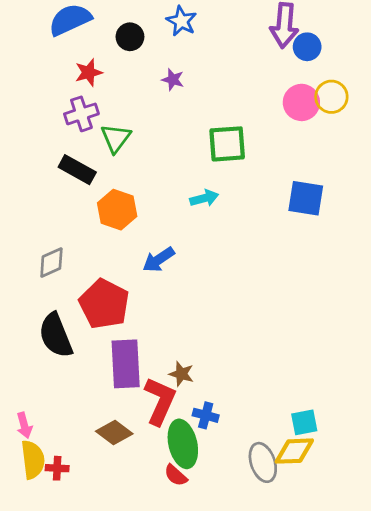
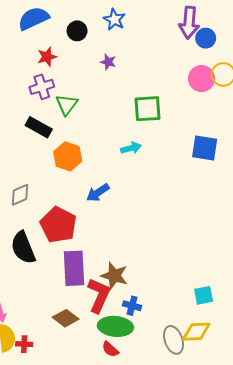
brown star: (181, 374) -> (114, 276), size x1.5
cyan square: (304, 422) -> (204, 295), moved
green ellipse: (183, 444) -> (115, 326), turned -72

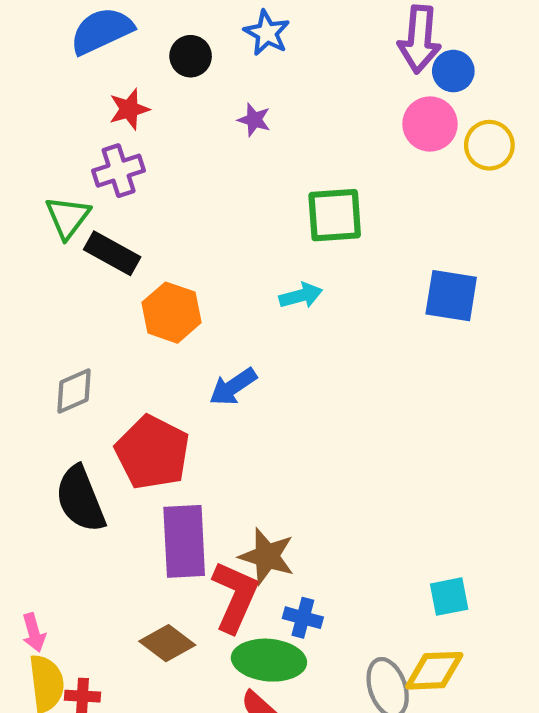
pink circle: (202, 79) -> (430, 124), moved
green triangle: (67, 104) -> (68, 217), moved

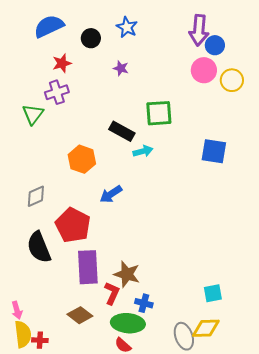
black rectangle: (112, 253) -> (122, 131), moved
red L-shape: (235, 597) -> (112, 293), size x0.7

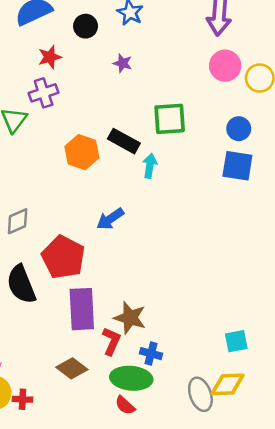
blue circle: (215, 45) -> (239, 129), moved
cyan arrow: (143, 151) -> (150, 166), turned -66
orange hexagon: (82, 159) -> (82, 152), moved

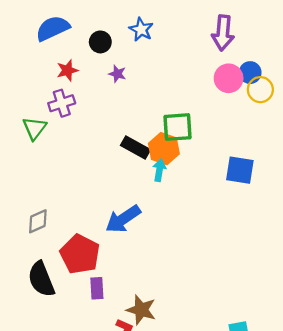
purple star: (123, 63) -> (117, 74), moved
blue circle: (239, 129) -> (250, 73), moved
orange hexagon: (82, 152) -> (164, 149), moved
blue arrow: (110, 219) -> (123, 219), size x1.4
purple rectangle: (82, 309) -> (97, 288), moved, size x0.6

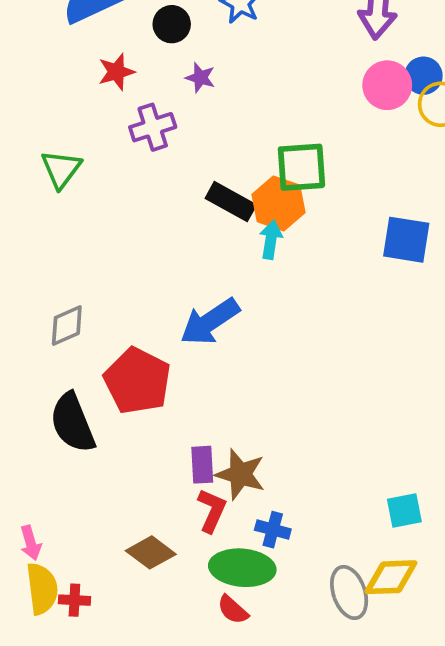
purple cross: (62, 103) -> (153, 127), moved
purple rectangle: (97, 288) -> (202, 465), moved

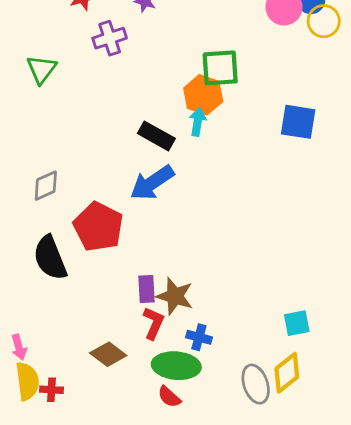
black rectangle: (231, 202) -> (156, 136), moved
yellow diamond: (391, 577) -> (287, 373), turned -36

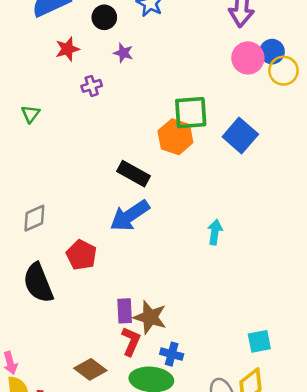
purple cross: (110, 38) -> (92, 86), size x0.7
green triangle: (42, 69) -> (31, 114), size x0.7
cyan arrow: (198, 122) -> (215, 232), moved
blue square: (298, 122) -> (240, 135), moved, turned 32
red pentagon: (98, 227) -> (81, 255), size x0.7

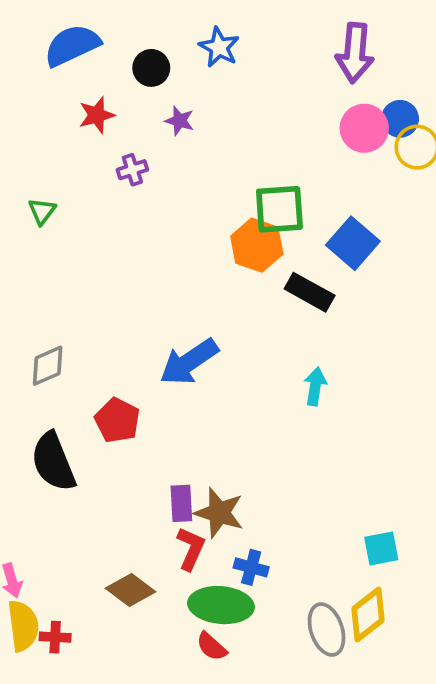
black rectangle: (134, 174) -> (310, 292), moved

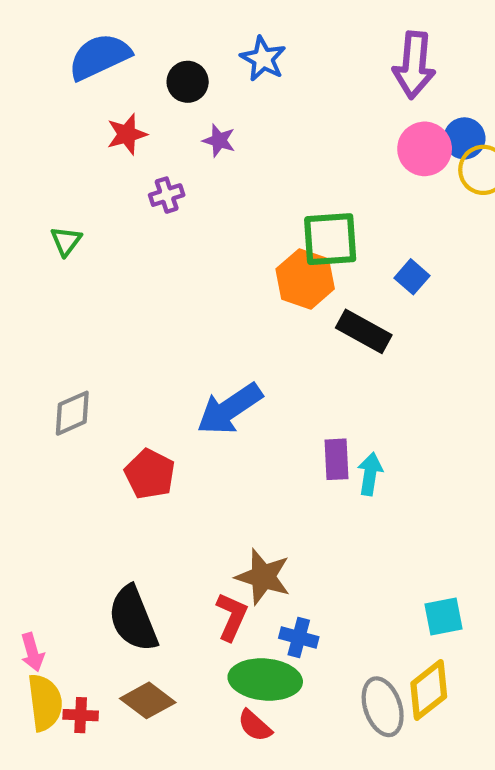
blue square: (353, 243) -> (412, 277), size x0.6
cyan arrow: (315, 386) -> (370, 474), moved
black semicircle: (53, 462) -> (133, 619), moved
purple rectangle: (181, 503) -> (336, 459), moved
brown diamond: (131, 590) -> (148, 700), moved

